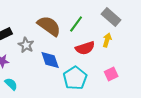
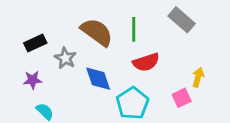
green line: (76, 24) -> (134, 29), turned -36
yellow arrow: (107, 40) -> (198, 77), moved

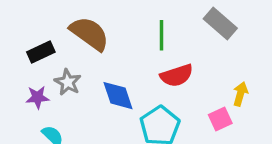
brown semicircle: (97, 32) -> (89, 34), moved
gray star: (65, 58) -> (68, 82), moved

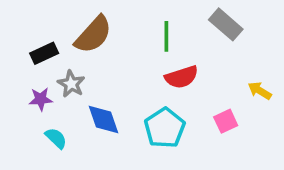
brown semicircle: (89, 34) -> (93, 35), turned 96
yellow arrow: (240, 94) -> (260, 91), moved, turned -75
blue diamond: (118, 96) -> (104, 119), moved

